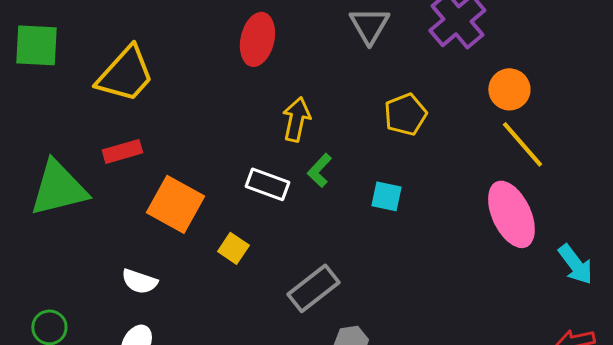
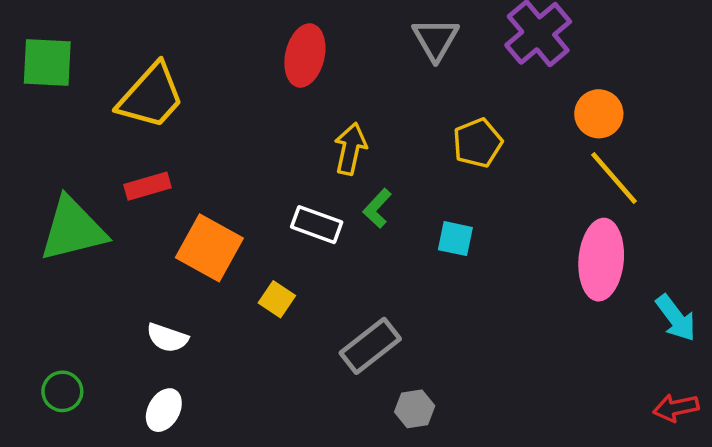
pink ellipse: (511, 214) -> (601, 260), turned 30

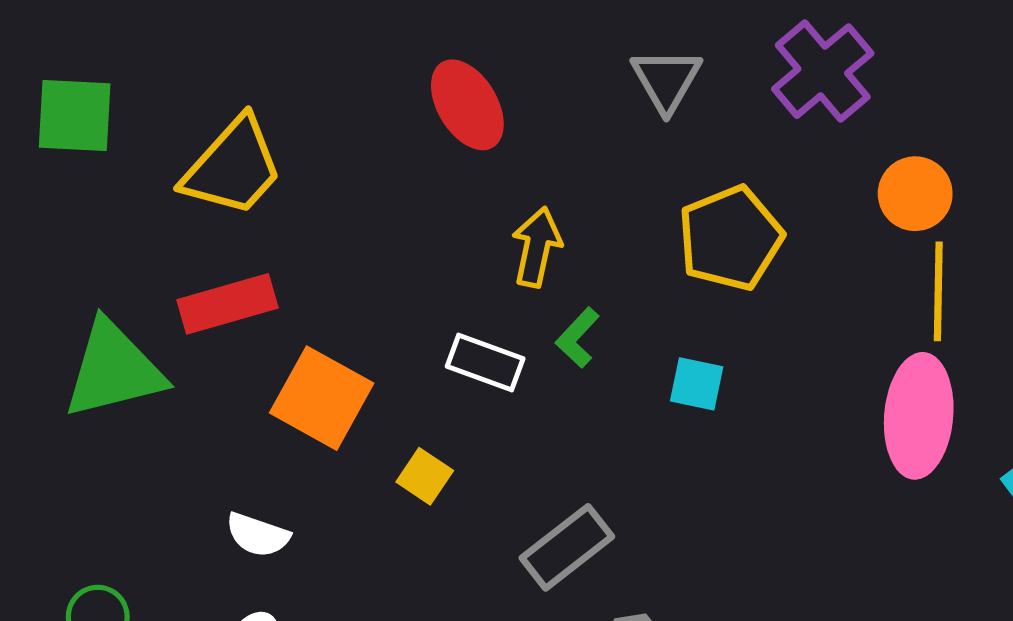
red ellipse: (305, 55) -> (467, 105), turned -44
yellow pentagon: (478, 143) -> (730, 238), size x1.4
yellow line: (614, 178) -> (938, 291), turned 42
red rectangle: (147, 186) -> (227, 304), size x1.4

